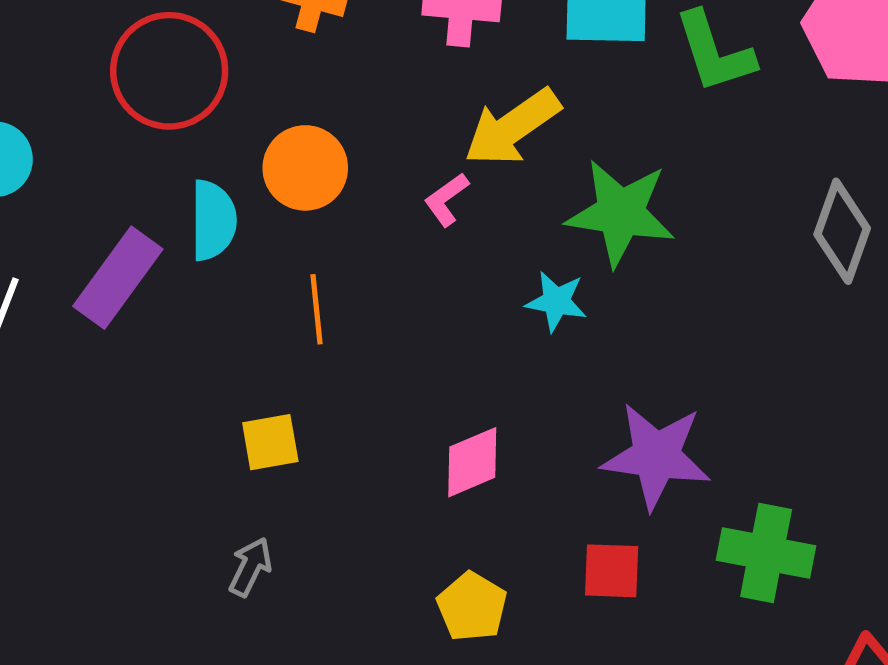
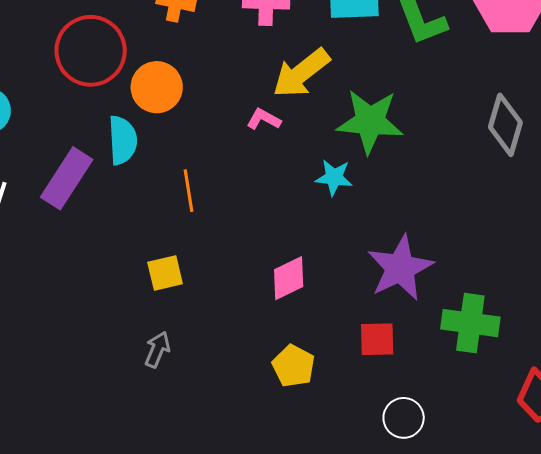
orange circle: (305, 168) -> (157, 87), moved
pink L-shape: (446, 199) -> (264, 119), turned 68
purple star: (656, 456) -> (400, 268), turned -30

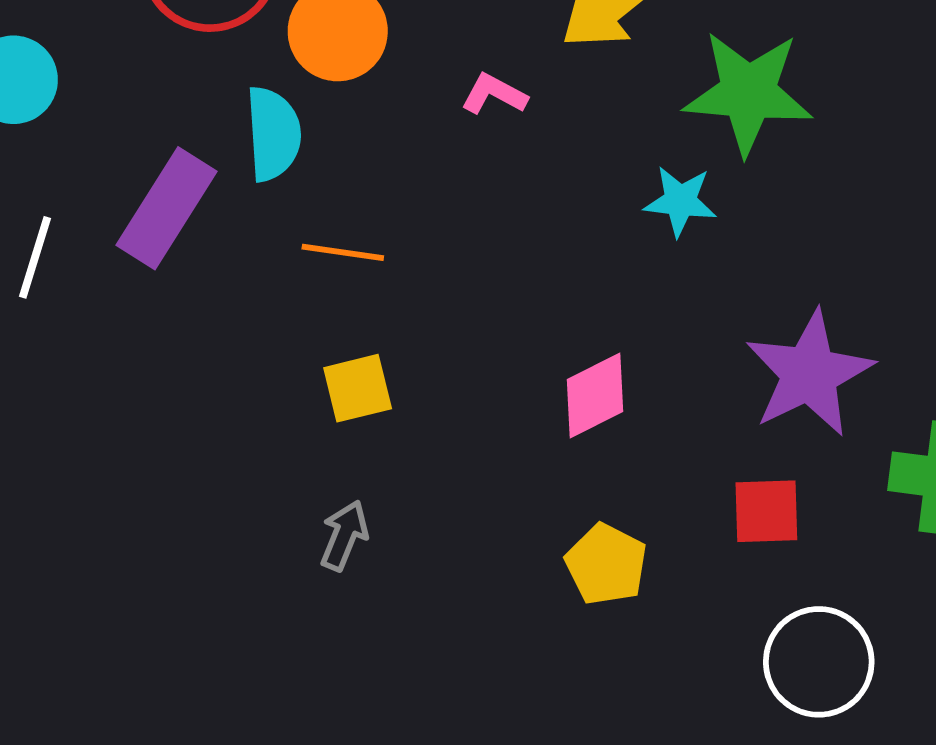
pink L-shape: (264, 119) -> (494, 94), moved
orange line: (189, 191) -> (343, 252), moved, turned -72
white circle: (404, 418) -> (819, 662), size x1.4

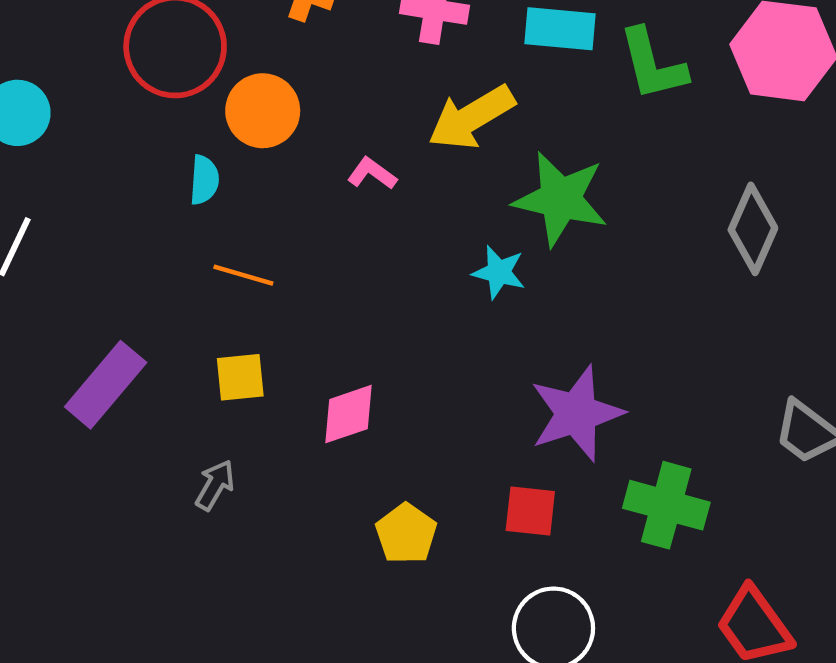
cyan semicircle: (273, 134) -> (204, 180), size x0.7
purple rectangle: (167, 208) -> (106, 385), moved
pink diamond: (595, 396) -> (349, 414), moved

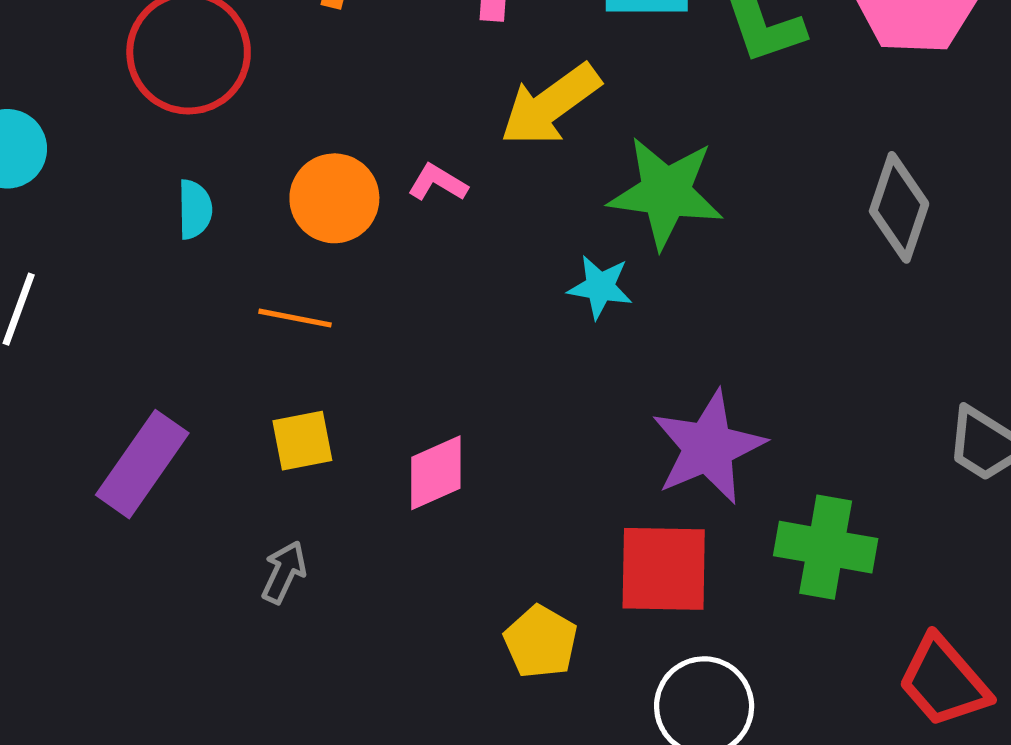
orange circle: (263, 111) -> (334, 198), moved
cyan semicircle: (204, 180) -> (195, 209), moved
red square: (530, 511) -> (664, 569), size x1.5
yellow pentagon: (406, 534) -> (541, 642), moved

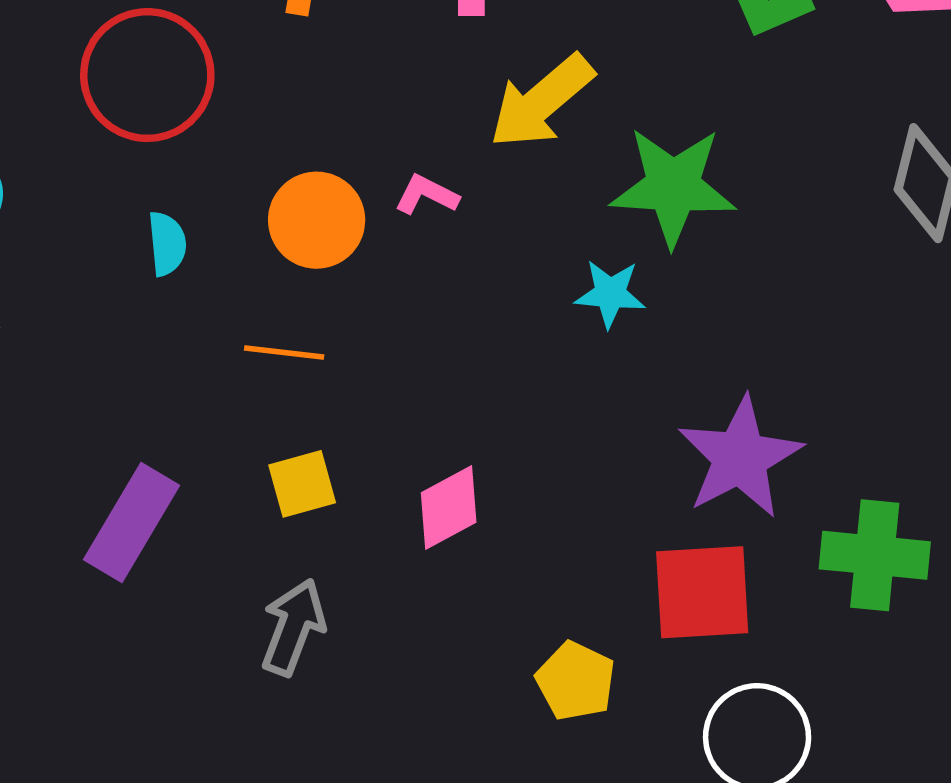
gray arrow: (284, 572) -> (293, 627), size x1.4

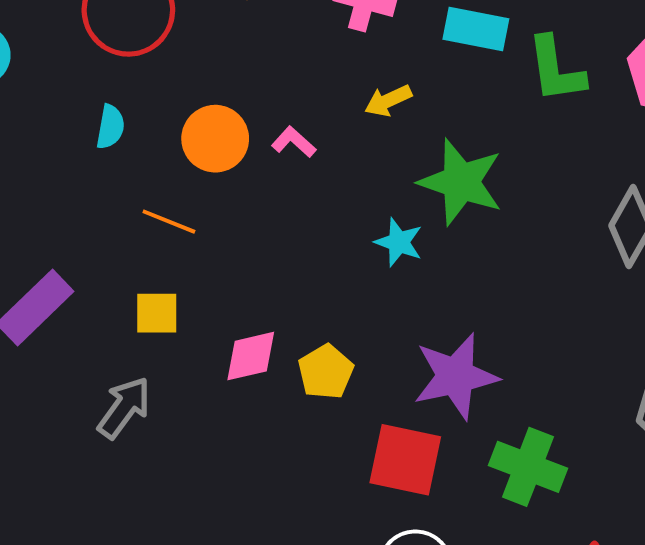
yellow arrow: (541, 101) -> (388, 101), size x0.6
yellow pentagon: (576, 681) -> (326, 372), moved

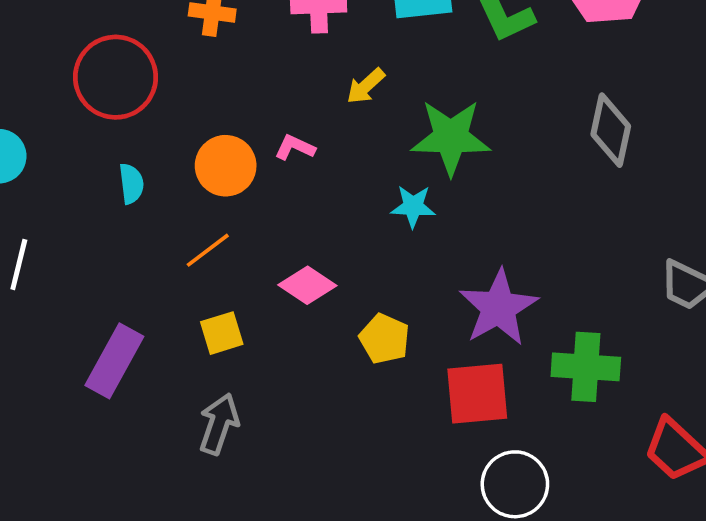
orange line: (169, 222) -> (208, 250), turned -42
pink diamond: (251, 356) -> (307, 285), moved, turned 64

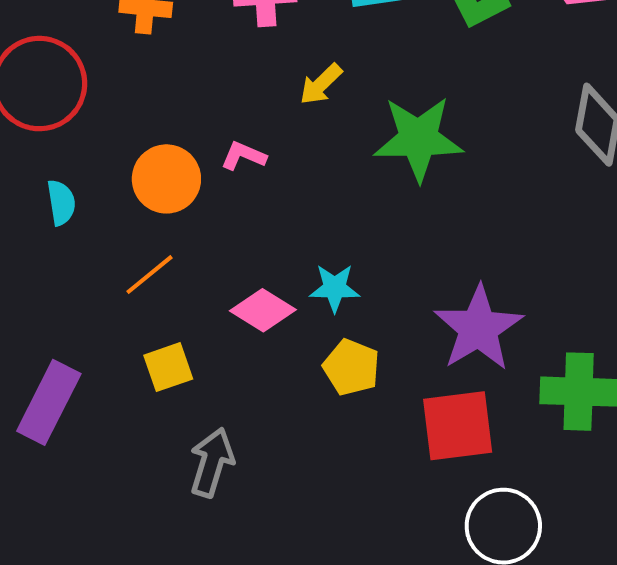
cyan star: (413, 206) -> (335, 288), moved
gray arrow: (219, 424) -> (212, 462), moved

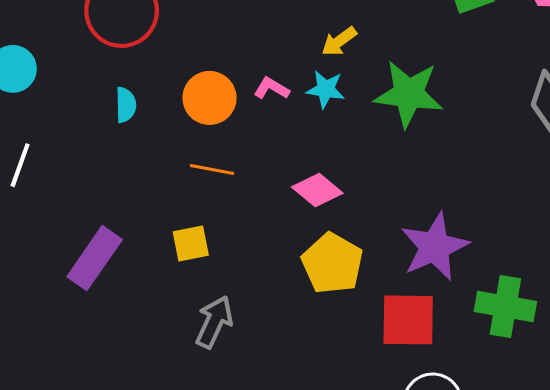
orange line: (149, 275) -> (212, 169), moved, turned 42
cyan star: (335, 288) -> (326, 89), moved
pink diamond: (263, 310) -> (317, 190), moved
yellow pentagon: (351, 367) -> (332, 263), size x1.4

